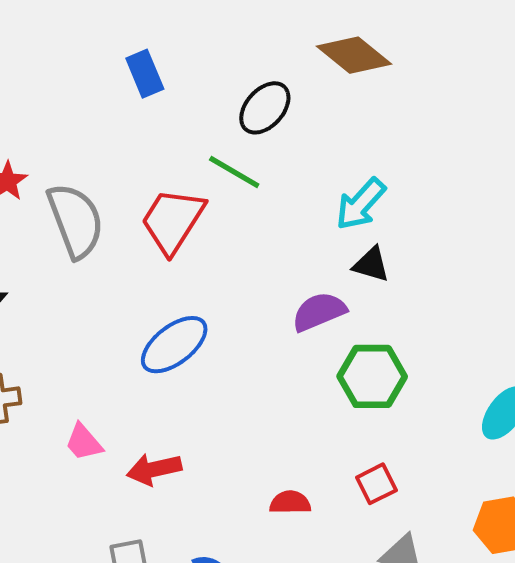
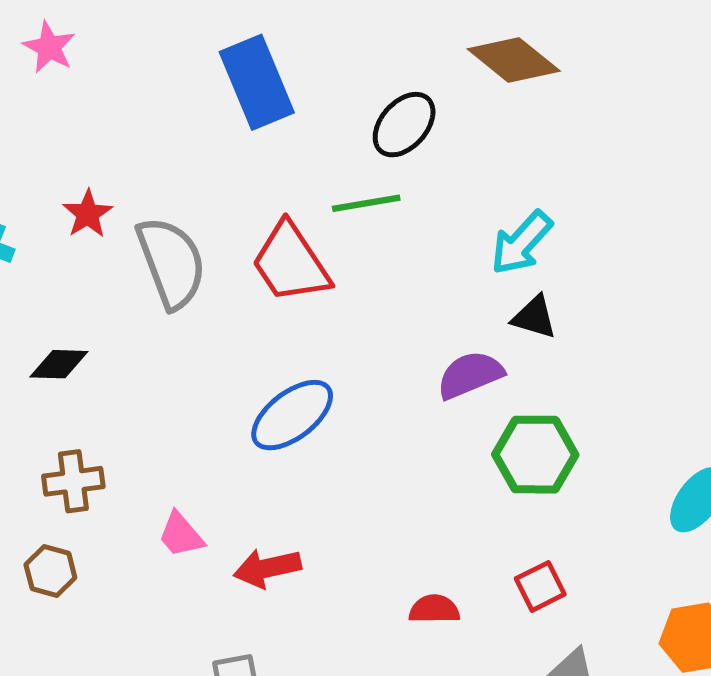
blue rectangle: (145, 74) -> (257, 82), size x1.6
green line: (234, 172) -> (366, 203), turned -40
red trapezoid: (173, 221) -> (291, 263), turned -66

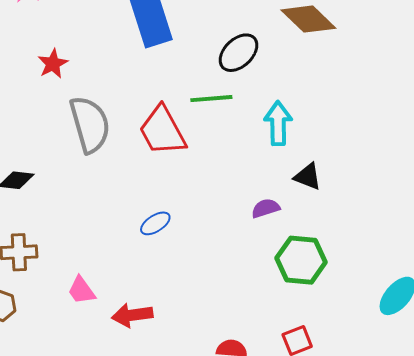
red star: (88, 214) -> (53, 64), moved
cyan arrow: (521, 243) -> (278, 123), moved, turned 132
purple semicircle: (470, 375) -> (266, 208), size x0.7
blue ellipse: (292, 415) -> (155, 223), size x0.6

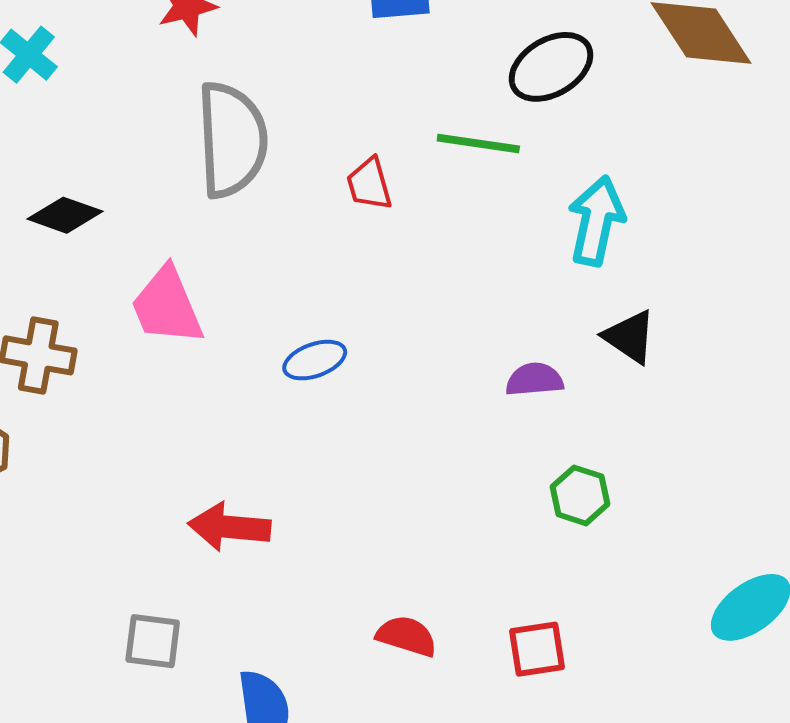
red trapezoid: (162, 131) -> (369, 184), size x0.5
green hexagon: (301, 260) -> (580, 495), size x0.6
pink trapezoid: (82, 290) -> (167, 306), moved, size x1.4

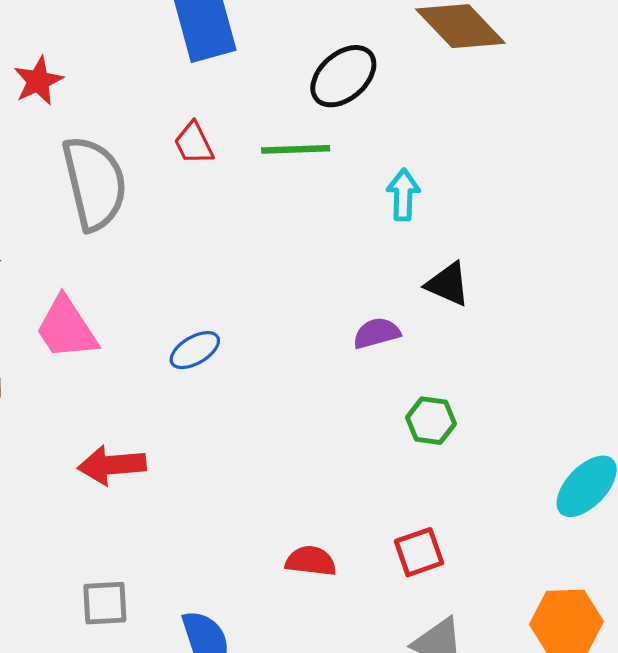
red trapezoid: (369, 184) -> (194, 143), moved
cyan arrow: (596, 221) -> (403, 195), size x0.7
red arrow: (229, 527) -> (112, 465), moved

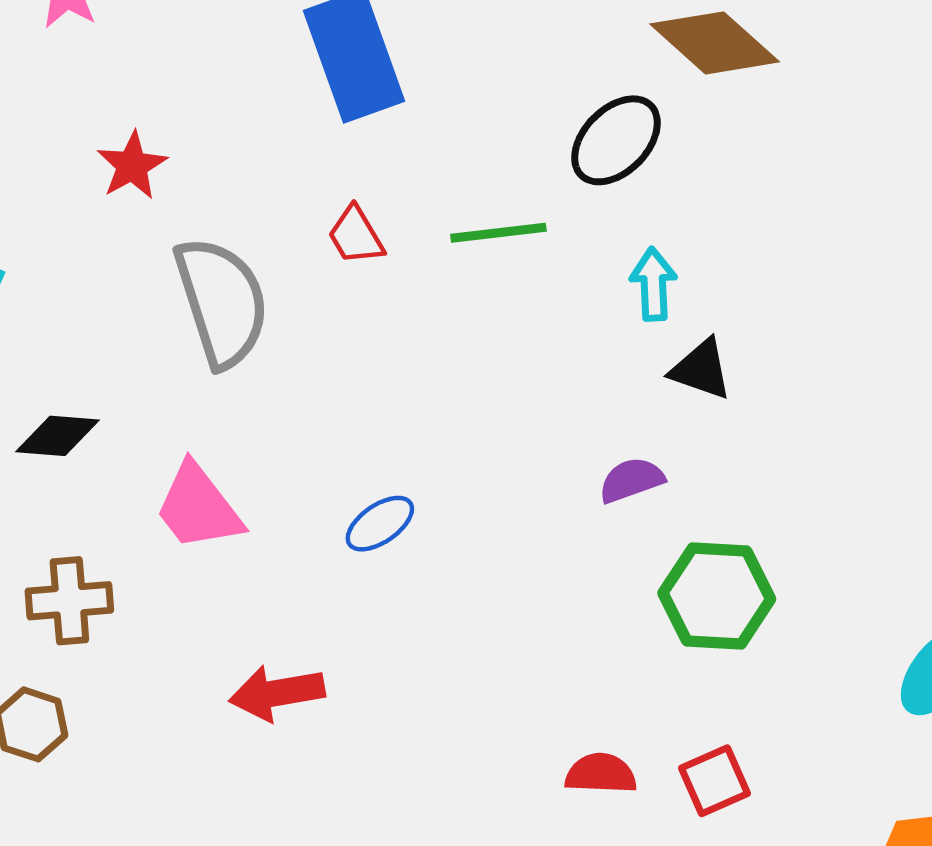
black ellipse: (343, 76) -> (616, 140), moved
black triangle: (448, 284) -> (701, 369), moved
green hexagon: (431, 421) -> (717, 596), size x1.6
red semicircle: (311, 561) -> (601, 774), moved

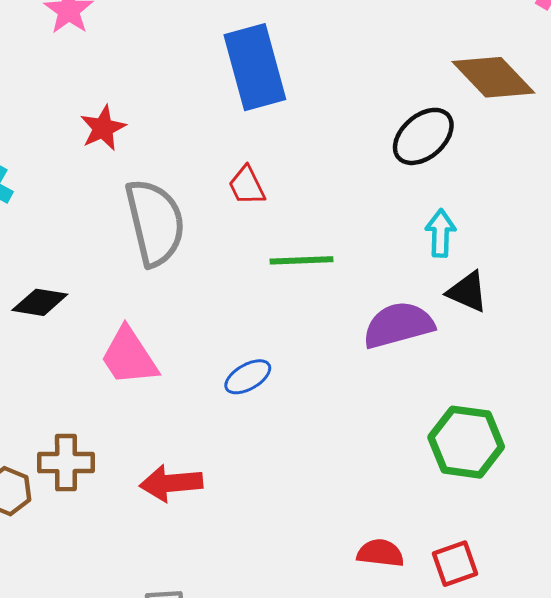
green line: (498, 233) -> (301, 260), moved
purple semicircle: (631, 480) -> (398, 325), moved, size x1.6
brown cross: (69, 601) -> (66, 463), moved

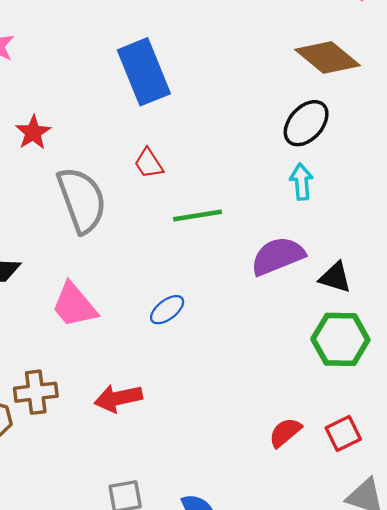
black ellipse: (423, 136) -> (306, 123), moved
black triangle: (468, 292) -> (335, 277), moved
red semicircle: (380, 553) -> (285, 432), turned -40

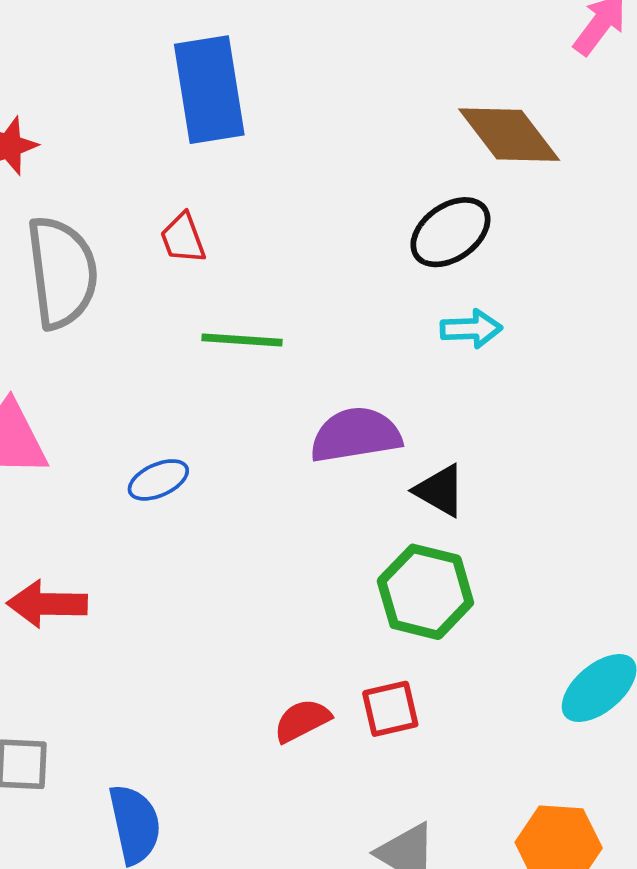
cyan arrow: (301, 182) -> (471, 329), moved, turned 80
red square: (343, 434) -> (390, 709), moved

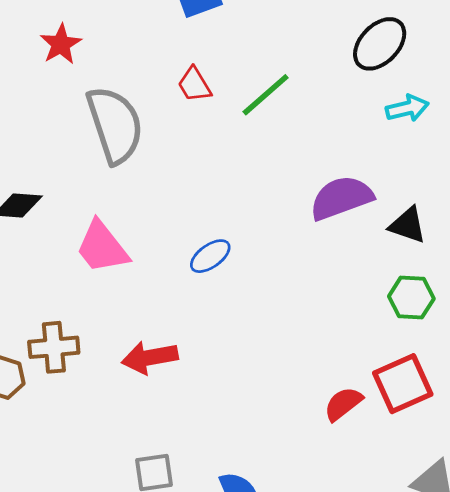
green line: (242, 340) -> (266, 95), moved, turned -34
green hexagon: (425, 592) -> (411, 297), size x0.7
red square: (390, 709) -> (403, 384), size x1.4

